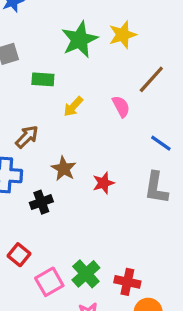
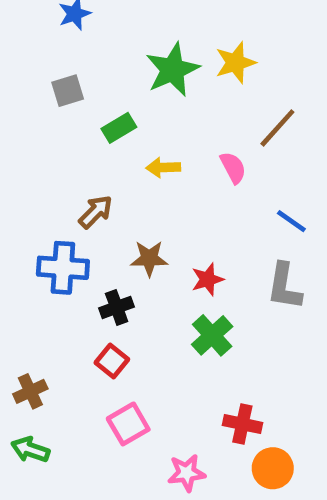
green rectangle: (43, 79) -> (119, 128), turned -35
yellow arrow: (73, 106) -> (163, 168), turned 45
brown star: (64, 169) -> (149, 258), turned -30
red square: (19, 255) -> (112, 361), moved
green cross: (86, 274) -> (212, 335), moved

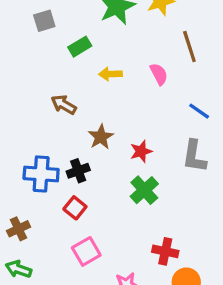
brown line: (277, 128) -> (189, 47), turned -60
brown arrow: (96, 212) -> (64, 105), turned -105
brown star: (149, 258) -> (101, 137), turned -30
blue cross: (63, 268) -> (41, 174), moved

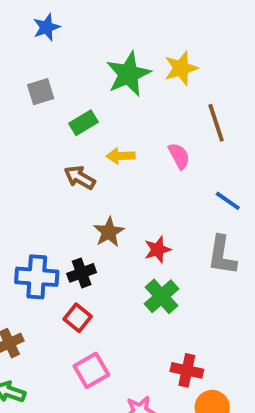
brown arrow: (64, 105) -> (80, 177), moved

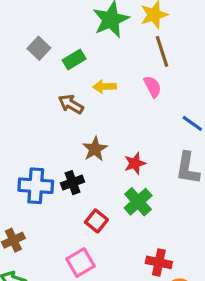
gray square: (41, 92) -> (39, 48), moved, turned -30
brown line: (216, 123) -> (162, 51), moved
red square: (78, 318) -> (96, 221), moved

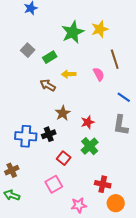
brown line: (162, 51) -> (115, 59), moved

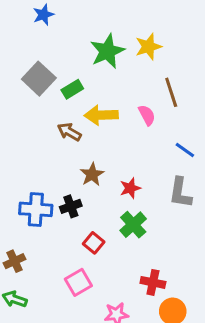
gray square: (28, 50) -> (39, 79), size x1.5
yellow arrow: (69, 74) -> (101, 115), size x1.5

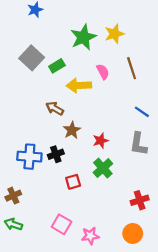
pink semicircle: (147, 115) -> (103, 72), moved
brown arrow: (69, 132) -> (55, 108), moved
red square: (94, 243) -> (73, 182), turned 35
pink square: (78, 282) -> (62, 224), moved, turned -30
red cross: (153, 282) -> (140, 200), moved, turned -30

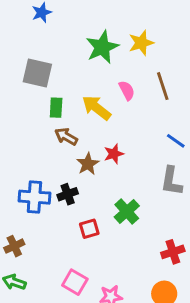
gray square: (32, 58) -> (37, 73), turned -30
green rectangle: (57, 66) -> (56, 108), moved, turned -56
yellow arrow: (79, 85) -> (96, 108), turned 40
red star: (101, 141) -> (114, 154), moved

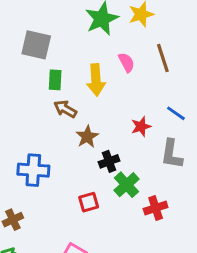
yellow arrow: (96, 108) -> (96, 80), turned -132
red star: (114, 154) -> (141, 126), moved
black cross: (68, 194) -> (109, 161), moved
red cross: (173, 252) -> (156, 208), moved

